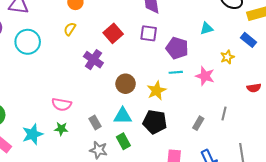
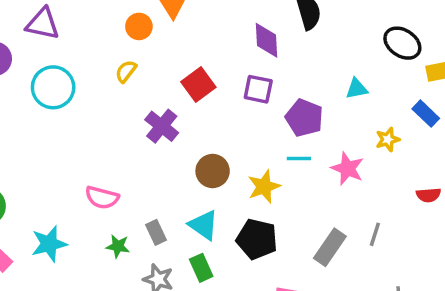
cyan triangle: (123, 116) -> (204, 225), turned 30
gray rectangle: (198, 123) -> (330, 247), size x1.5
green star: (61, 129) -> (118, 246), moved

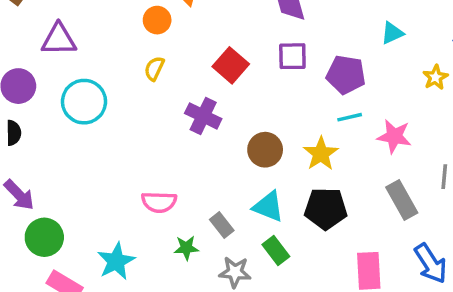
pink star: (347, 169) -> (394, 136), moved
gray rectangle: (330, 247) -> (402, 200), turned -51

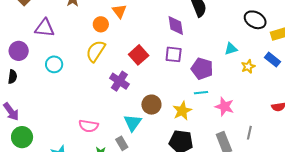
yellow semicircle: (154, 69) -> (96, 51), size x1.6
yellow star: (435, 77) -> (248, 67), moved
cyan circle: (84, 102) -> (54, 64), size x0.7
cyan triangle: (268, 207) -> (133, 123), moved, turned 36

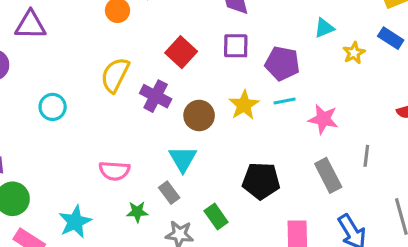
yellow semicircle: (96, 51) -> (115, 75), moved
cyan circle: (54, 64) -> (53, 107), moved
brown circle: (151, 105) -> (199, 115), moved
yellow star: (182, 111) -> (244, 105), moved

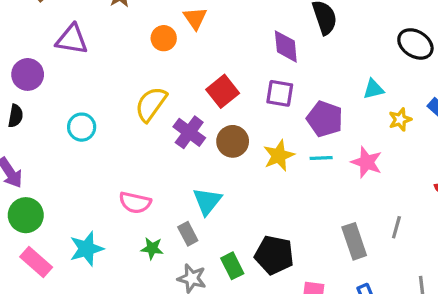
brown circle: (199, 115) -> (233, 141), moved
pink star: (323, 119) -> (367, 162), moved
black pentagon: (261, 181) -> (274, 255), moved

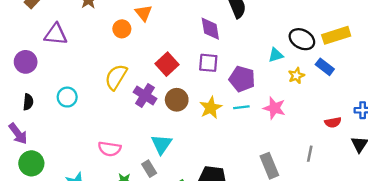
black ellipse: (415, 44) -> (302, 39), moved
black semicircle: (16, 116) -> (28, 102), moved
gray line: (396, 227) -> (310, 154), moved

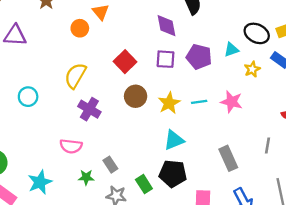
purple pentagon: (242, 79) -> (199, 57), moved
purple cross: (145, 95) -> (89, 109), moved
cyan triangle: (161, 144) -> (174, 140), moved, turned 35

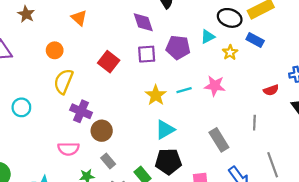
orange circle: (80, 28) -> (55, 50), moved
brown circle: (136, 96) -> (102, 131), moved

